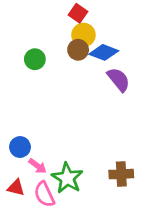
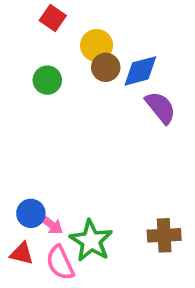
red square: (78, 13) -> (53, 18), moved
yellow circle: (83, 35) -> (97, 45), moved
blue diamond: (104, 52) -> (140, 71), turned -36
blue circle: (20, 147) -> (31, 213), moved

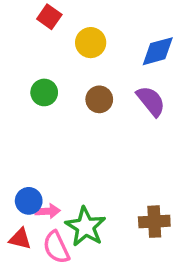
brown circle: (106, 67) -> (99, 99), moved
blue diamond: (140, 71) -> (158, 51), moved
green circle: (47, 80) -> (44, 92), moved
pink arrow: (51, 224) -> (48, 211), turned -40

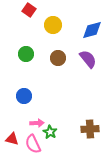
blue circle: (29, 201) -> (24, 96), moved
pink arrow: (48, 211) -> (37, 123), moved
green star: (85, 227) -> (50, 132), size x0.6

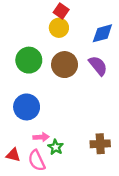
red square: (29, 10) -> (61, 11), moved
green circle: (26, 54) -> (29, 60), size x1.5
brown circle: (58, 58) -> (65, 65), size x1.5
blue circle: (24, 96) -> (27, 107), size x1.5

